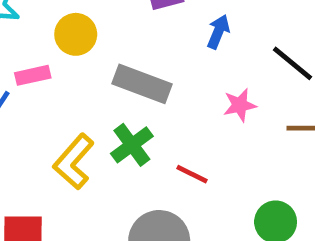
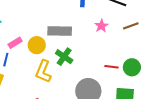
yellow circle: (76, 34) -> (37, 45), moved
red line: (192, 174) -> (112, 67), moved

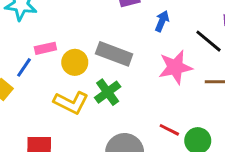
pink star: (101, 26) -> (175, 67), size x1.6
yellow L-shape: (43, 71) -> (71, 103), turned -105

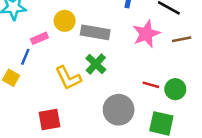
yellow circle: (75, 62) -> (65, 21), moved
yellow L-shape: (71, 103) -> (68, 78), turned 48

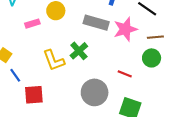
gray rectangle: (95, 32) -> (96, 23), moved
blue line: (25, 57) -> (15, 75), moved, turned -64
green circle: (175, 89) -> (152, 58), moved

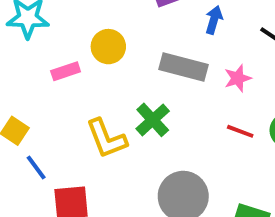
pink star: (125, 29) -> (238, 78), size x0.6
red line: (125, 74) -> (240, 131), moved

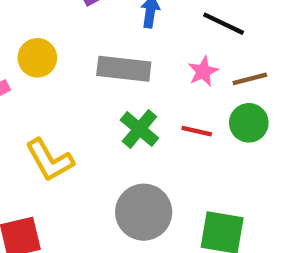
pink star: (238, 78) -> (203, 71), moved
green cross: (153, 120) -> (139, 129), moved

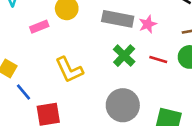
pink star: (203, 71) -> (148, 24), moved

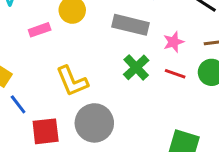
pink star: (148, 24) -> (174, 42), moved
gray circle: (123, 105) -> (94, 123), moved

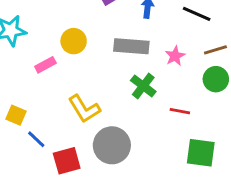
red line: (175, 74) -> (180, 111), moved

